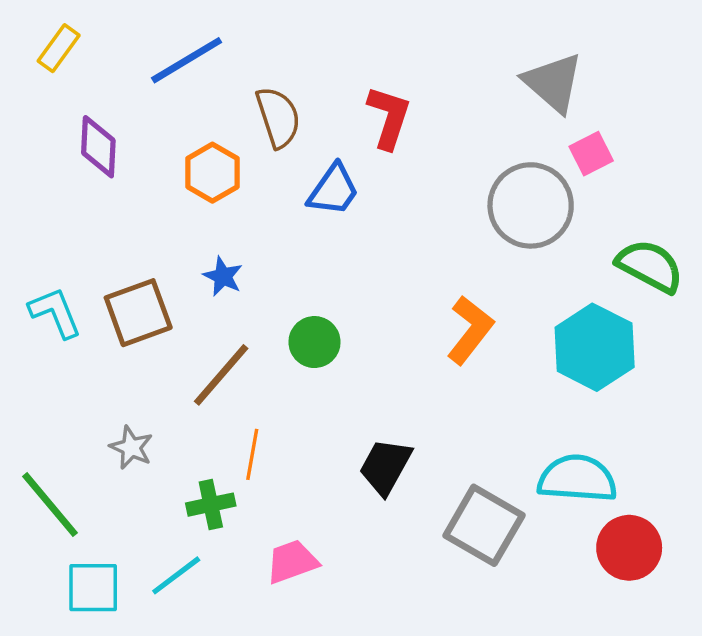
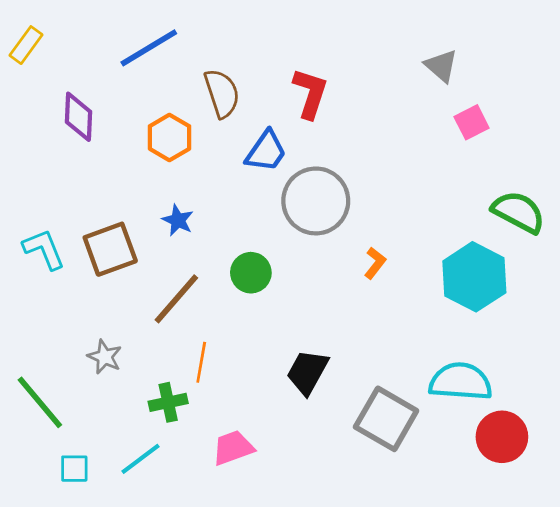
yellow rectangle: (59, 48) -> (26, 45), moved
gray triangle: (553, 83) -> (441, 66), size x0.7
gray circle: (531, 205) -> (316, 201), moved
orange L-shape: (470, 330) -> (375, 263), size x0.6
cyan square: (93, 588) -> (74, 469), size x0.7

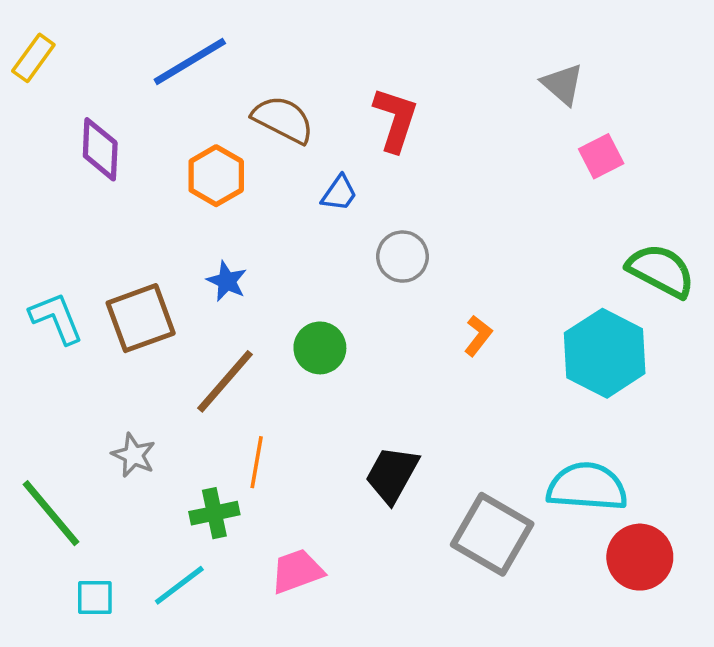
brown semicircle: (222, 93) -> (283, 119), turned -45
blue trapezoid: (266, 151) -> (339, 193), size x0.7
gray circle: (316, 201) -> (403, 257), size x0.6

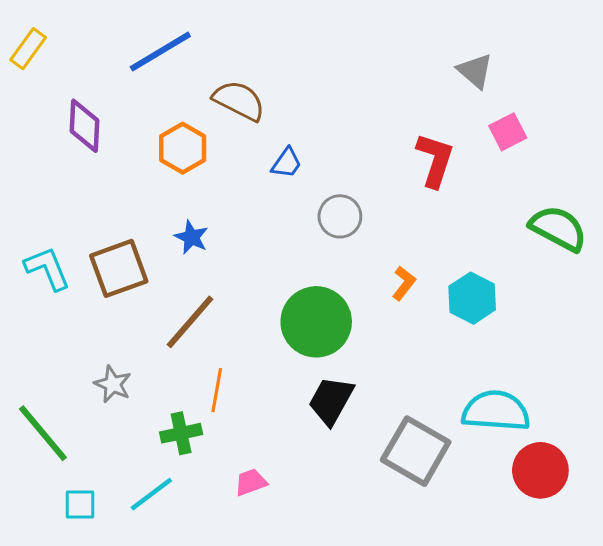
red L-shape: (395, 119) -> (435, 160), moved
green circle: (320, 348) -> (316, 322), moved, size x1.6
cyan hexagon: (605, 353) -> (472, 298), moved, size x0.7
pink trapezoid: (297, 571) -> (251, 482), size x0.7

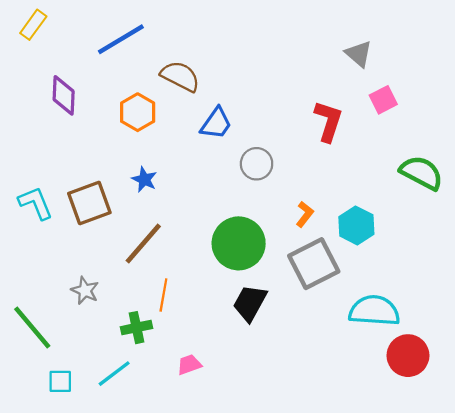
yellow rectangle: (28, 49) -> (33, 25), moved
blue trapezoid: (286, 163) -> (216, 123), size x1.4
gray square: (416, 451) -> (314, 264), moved, turned 33

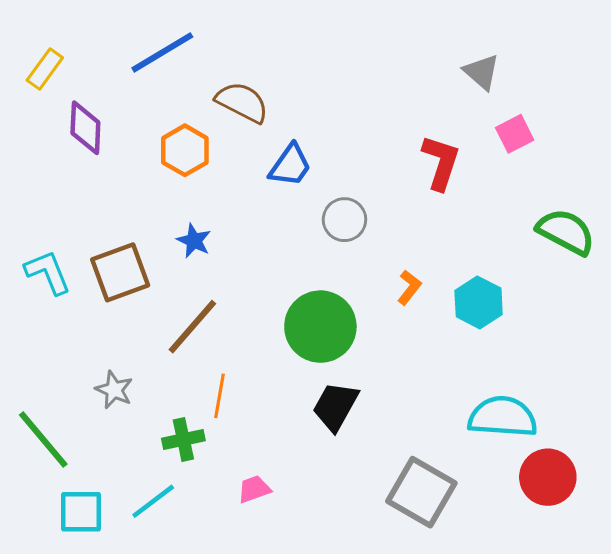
yellow rectangle: (33, 25) -> (45, 69), moved
gray square: (314, 264) -> (421, 492), moved, turned -33
cyan square: (60, 381) -> (81, 512), size x1.4

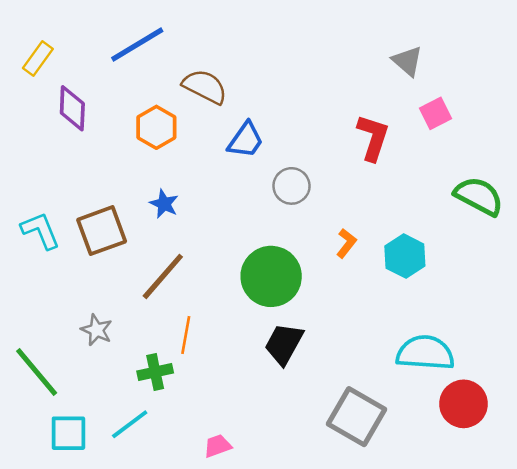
pink trapezoid: (254, 489) -> (218, 446), moved

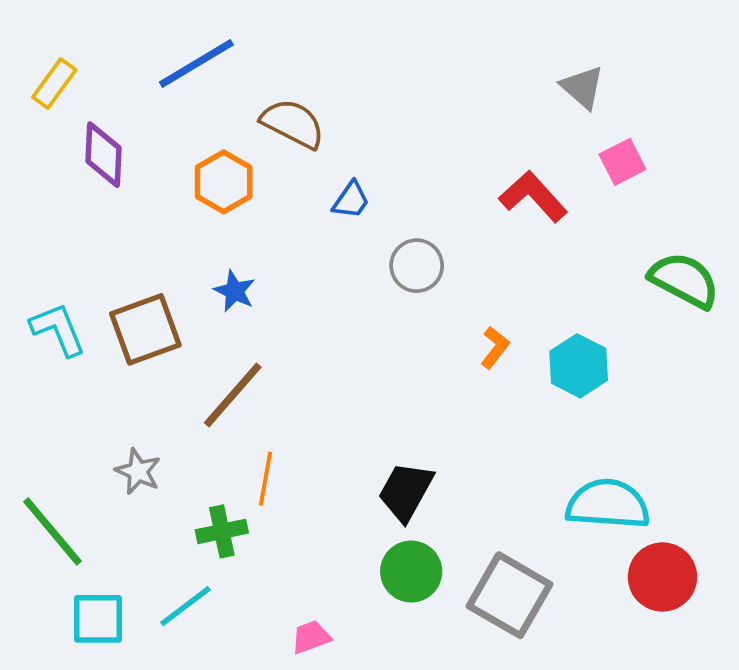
red L-shape: (373, 138) -> (533, 196), turned -60
blue trapezoid: (246, 140) -> (351, 200), size x0.7
green circle: (271, 276) -> (411, 572), moved, size x0.7

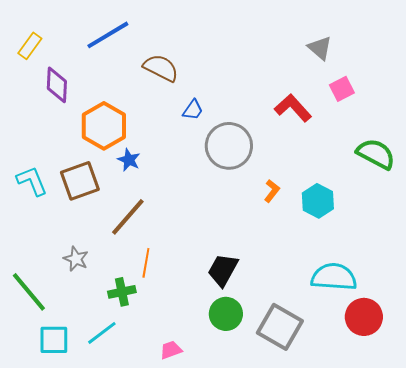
orange hexagon: (224, 182) -> (104, 126), moved, size x1.4
gray circle: (417, 266) -> (229, 146), size x1.6

